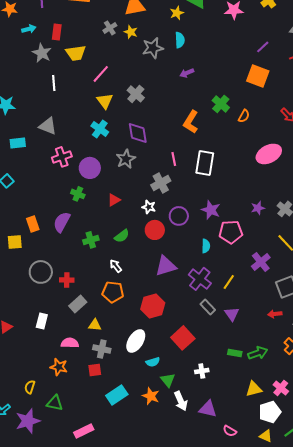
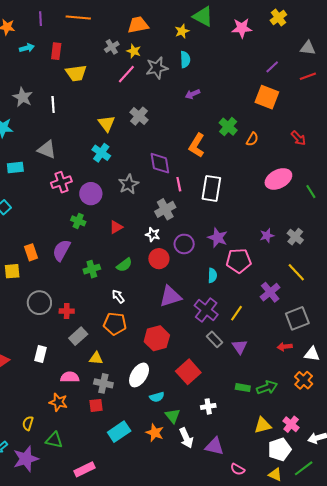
gray star: (42, 53) -> (23, 97), moved
pink line: (101, 74) -> (126, 74), moved
purple diamond: (138, 133) -> (160, 163), moved

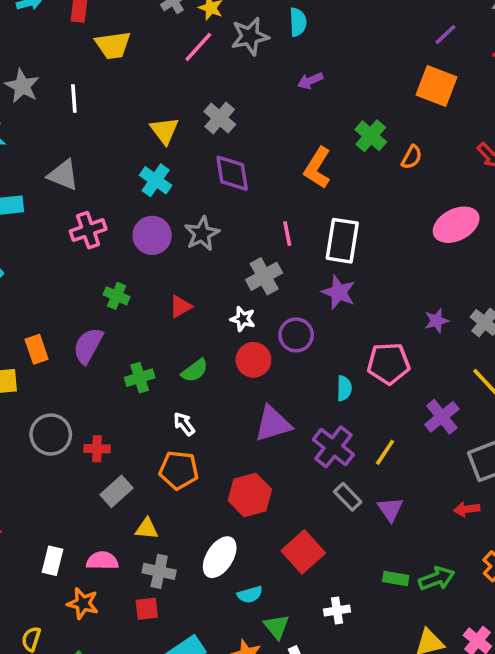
purple diamond: (160, 163) -> (232, 173), moved
purple circle: (91, 194) -> (152, 235), moved
purple star: (218, 238) -> (339, 292), moved
white rectangle: (40, 354) -> (53, 561), moved

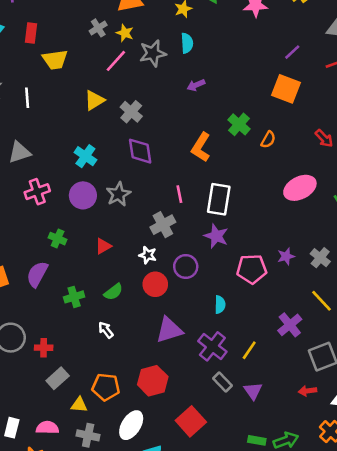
yellow triangle: (165, 130) -> (94, 100), moved, turned 35
gray triangle: (63, 175) -> (19, 152), turned -40
pink pentagon: (389, 363) -> (252, 269), moved
orange pentagon: (179, 470) -> (106, 387), moved

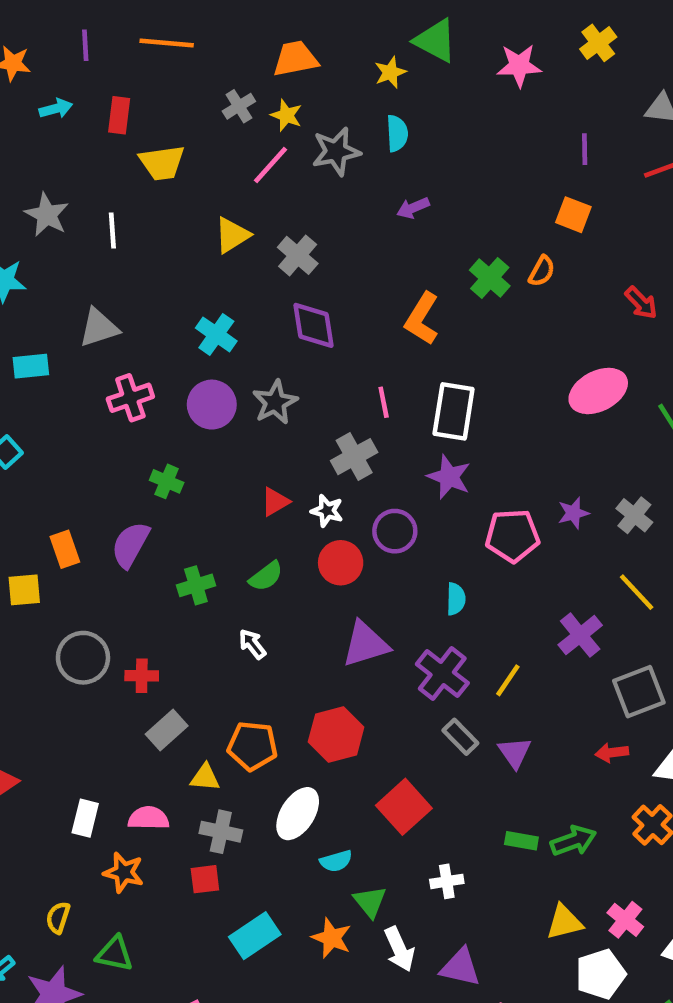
purple line: (292, 52) -> (585, 149), turned -48
orange square: (286, 89) -> (573, 215), size x0.7
orange semicircle: (268, 140) -> (542, 271), moved
red triangle: (103, 246) -> (275, 502), moved

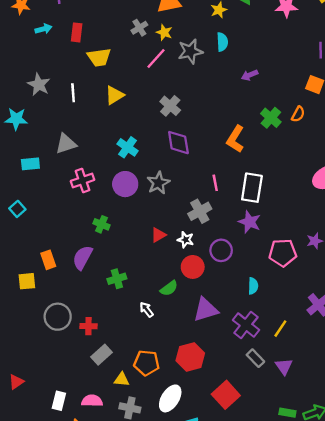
purple arrow: (413, 208) -> (250, 75), moved
yellow triangle: (232, 235) -> (115, 95), moved
green semicircle: (266, 576) -> (169, 288), moved

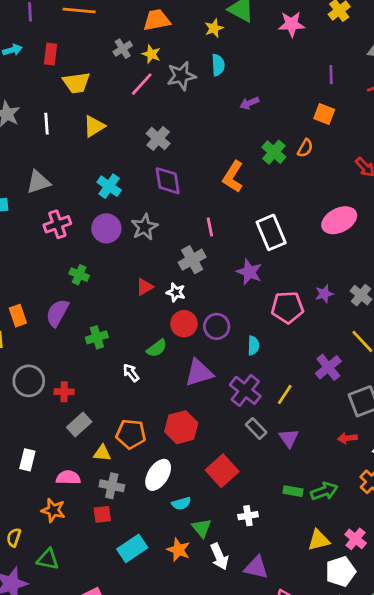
white rectangle: (252, 188) -> (271, 232), moved, turned -32
purple circle: (221, 250) -> (217, 326), moved
white rectangle: (59, 401) -> (27, 460), moved

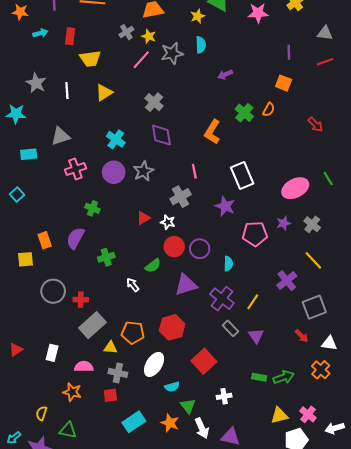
pink ellipse: (339, 220) -> (295, 188), moved
gray rectangle: (79, 424) -> (92, 325), size x1.4
red arrow: (347, 438) -> (302, 336), turned -128

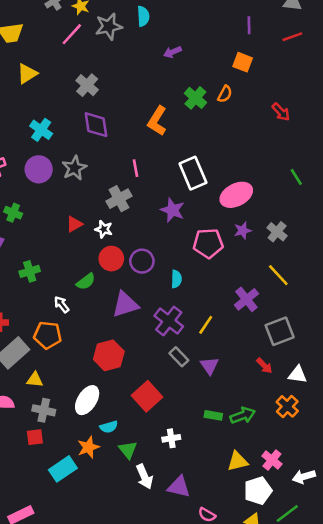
pink ellipse: (295, 188) -> (236, 195), moved
orange pentagon: (133, 333) -> (48, 335), moved
orange star: (170, 423) -> (88, 447), moved, turned 30

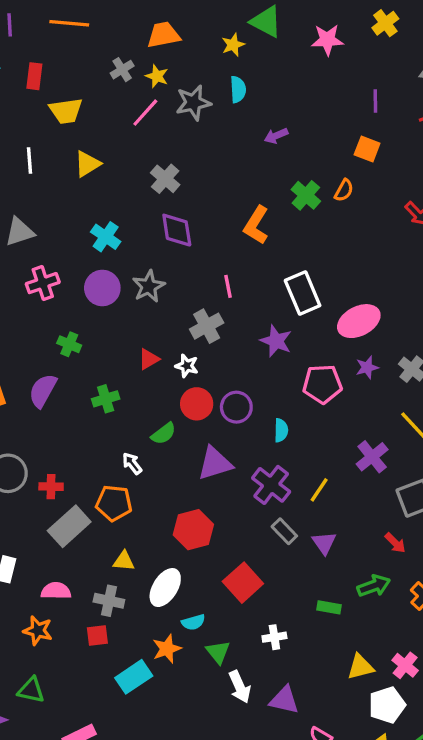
green cross: (30, 271) -> (106, 399), moved
yellow triangle: (35, 380) -> (124, 561), moved
green arrow: (243, 415) -> (374, 586), moved

